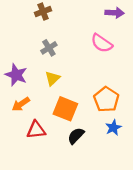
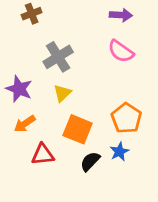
brown cross: (43, 12) -> (32, 14), moved
purple arrow: (115, 13) -> (121, 15), moved
gray cross: (49, 48) -> (58, 57), size x1.5
blue star: (113, 128) -> (119, 152), moved

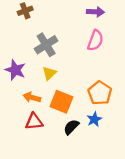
pink semicircle: (121, 51) -> (95, 40), turned -105
orange arrow: (25, 124) -> (32, 97), moved, turned 49

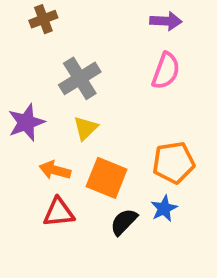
purple star: (15, 70) -> (26, 122), turned 30
orange pentagon: (100, 93) -> (174, 163), turned 30

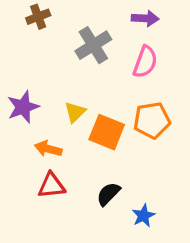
gray cross: (80, 78) -> (93, 45), moved
orange pentagon: (174, 163) -> (152, 120), moved
orange square: (107, 178) -> (107, 132), moved
blue star: (164, 208) -> (143, 216), moved

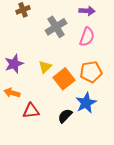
orange square: (107, 132) -> (64, 79), turned 30
orange arrow: (48, 149) -> (12, 93), moved
blue star: (143, 216) -> (86, 103), moved, size x1.5

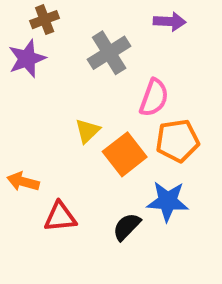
pink semicircle: (87, 37) -> (154, 98), moved
purple star: (14, 64) -> (27, 59), moved
blue star: (86, 103) -> (168, 201), turned 30

